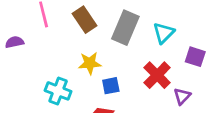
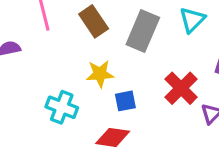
cyan triangle: (164, 33) -> (192, 20), moved

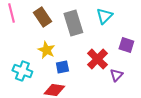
gray rectangle: (143, 31) -> (73, 23), turned -40
yellow star: (100, 74) -> (46, 50), turned 30

